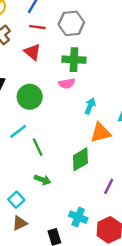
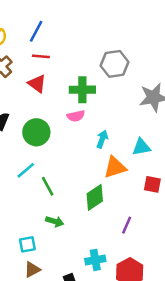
gray hexagon: (71, 23) -> (115, 64), moved
cyan square: (16, 200) -> (27, 244), turned 35
cyan cross: (78, 217) -> (95, 260), turned -30

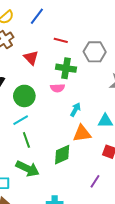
red line: (41, 56) -> (61, 40), moved
cyan line: (26, 170) -> (21, 120), moved
green arrow: (55, 221) -> (28, 169), size x1.6
purple line: (127, 225) -> (95, 181), moved

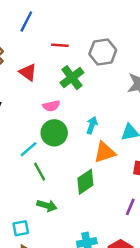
green cross: (66, 68) -> (72, 78), turned -36
pink semicircle: (58, 88) -> (51, 106), moved
green circle: (24, 96) -> (54, 133), moved
green arrow: (28, 169) -> (47, 206), size x0.7

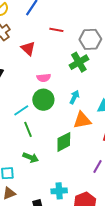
green cross: (72, 78) -> (79, 62), moved

